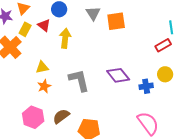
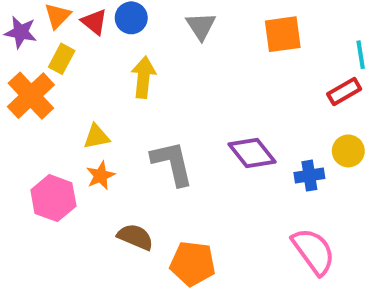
orange square: (116, 21) -> (283, 34), moved
red triangle: (44, 25) -> (94, 22), moved
brown semicircle: (61, 116) -> (135, 237), turned 60
pink hexagon: (33, 117) -> (53, 198), moved

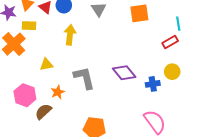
yellow rectangle: (62, 59) -> (29, 26), turned 64
orange star: (101, 176) -> (58, 92), moved
brown semicircle: (135, 237) -> (43, 112), moved, turned -66

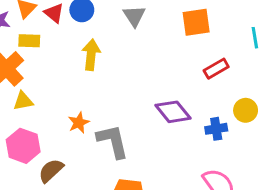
red rectangle: (170, 42) -> (216, 69), moved
yellow triangle: (46, 65) -> (23, 101), moved
gray L-shape: (84, 78) -> (113, 141), moved
orange star: (58, 92) -> (79, 123), moved

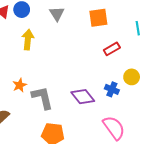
purple diamond: (173, 112) -> (83, 97), moved
blue cross: (216, 129) -> (112, 89), turned 32

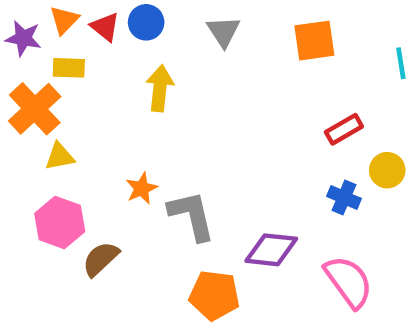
red rectangle: (112, 49) -> (344, 129), moved
purple diamond: (83, 97) -> (271, 250), moved, turned -45

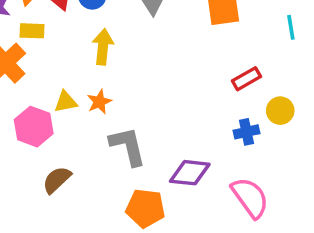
yellow triangle: (60, 157) -> (66, 102), moved
orange star: (142, 188) -> (99, 102), moved
blue cross: (344, 197) -> (247, 132), turned -35
pink hexagon: (60, 222) -> (34, 127), moved

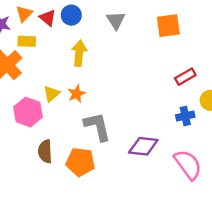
yellow triangle: (66, 102) -> (52, 94), turned -30
brown semicircle: (57, 180) -> (45, 151), turned -50
orange pentagon: (145, 208) -> (80, 162), moved

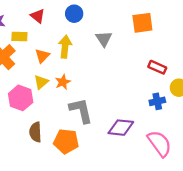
orange triangle: (24, 14) -> (42, 56), moved
blue circle: (71, 15) -> (74, 14), moved
gray triangle: (116, 20) -> (104, 39), moved
red rectangle: (185, 77) -> (157, 67), turned 54

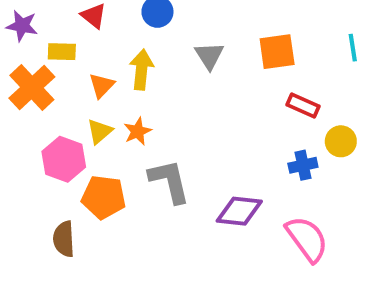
orange square: (142, 23) -> (277, 52), moved
brown semicircle: (35, 132) -> (64, 239), moved
orange pentagon: (66, 141) -> (104, 197), moved

